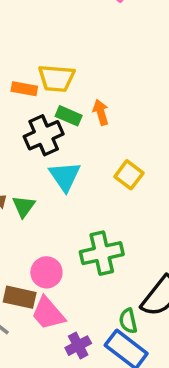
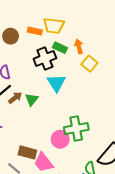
yellow square: (129, 175) -> (89, 64), moved
pink circle: (46, 272) -> (60, 139), moved

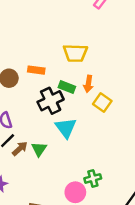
yellow trapezoid: (54, 26) -> (75, 53), moved
orange arrow: (79, 46) -> (88, 84), turned -152
green cross: (76, 129) -> (93, 178), size x0.6

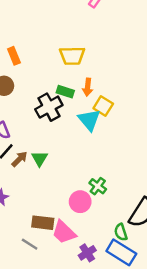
orange rectangle: (36, 70) -> (14, 56), moved, turned 63
cyan triangle: (66, 128) -> (89, 120), moved
green cross: (93, 178) -> (98, 186), turned -35

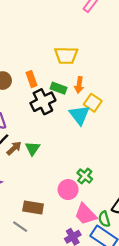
orange rectangle: (14, 56) -> (31, 79), moved
pink trapezoid: (64, 232) -> (85, 214), moved

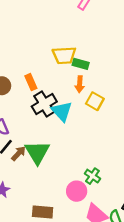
green rectangle: (58, 88) -> (81, 64), moved
cyan triangle: (79, 115) -> (62, 111), moved
green triangle: (33, 148) -> (37, 152), size x1.6

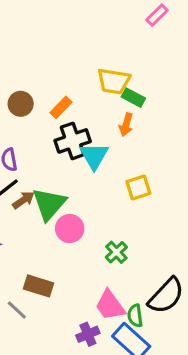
orange rectangle: (31, 82) -> (61, 107), turned 56
yellow square: (95, 101) -> (138, 187), moved, turned 30
pink circle: (77, 191) -> (70, 229), moved

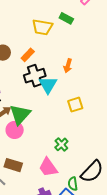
yellow trapezoid: (114, 81) -> (42, 27), moved
green rectangle: (133, 98) -> (66, 18), moved
pink circle: (70, 229) -> (15, 130), moved
pink trapezoid: (110, 305) -> (48, 167), moved

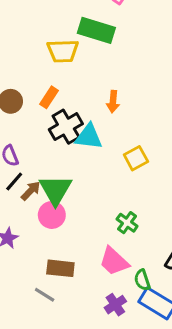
green rectangle: (66, 18) -> (96, 30), size x1.6
cyan triangle: (48, 85) -> (89, 137), turned -42
green semicircle: (73, 184) -> (142, 280), moved

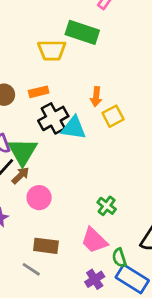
orange rectangle: (49, 97) -> (39, 92), turned 42
yellow square: (136, 158) -> (113, 116), moved
green triangle: (55, 190) -> (23, 152), moved

